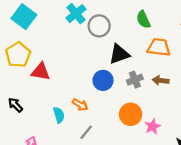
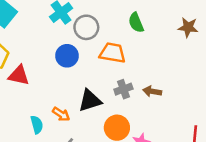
orange trapezoid: (159, 47) -> (112, 53), moved
black triangle: (119, 54) -> (90, 101), moved
blue circle: (103, 80) -> (67, 56), moved

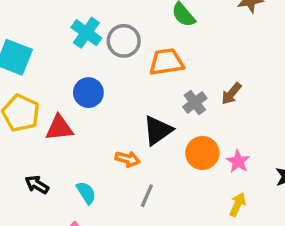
blue circle: (67, 56) -> (88, 93), moved
brown arrow: (152, 91) -> (231, 94), turned -42
cyan semicircle: (37, 125) -> (86, 193), moved

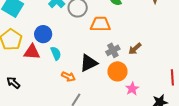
blue circle: (88, 93) -> (43, 34), moved
orange circle: (202, 153) -> (117, 71), moved
cyan semicircle: (86, 193) -> (56, 53), moved

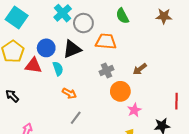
gray cross: (113, 50) -> (106, 71), moved
black triangle: (89, 63) -> (72, 49), moved

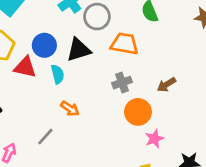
gray line: (76, 118) -> (45, 137), moved

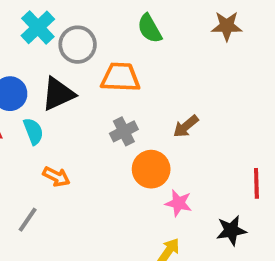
pink star: (154, 139) -> (179, 203), turned -30

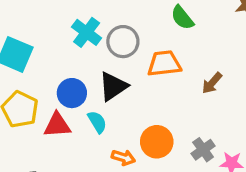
brown arrow: (186, 126) -> (212, 83), moved
gray cross: (124, 131) -> (203, 150), moved
orange circle: (151, 169) -> (157, 142), moved

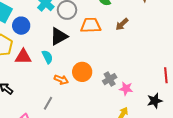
brown arrow: (212, 83) -> (122, 24), moved
blue circle: (72, 93) -> (21, 26), moved

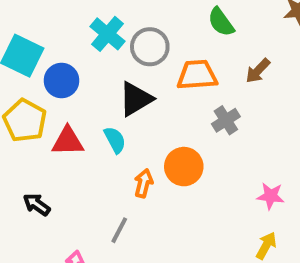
gray cross: (110, 79) -> (226, 120), moved
orange arrow: (61, 80) -> (144, 183), turned -96

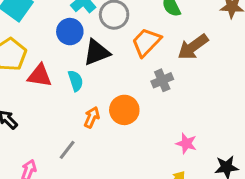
brown arrow: (258, 71) -> (193, 47), size x1.5
orange trapezoid: (197, 75) -> (146, 42), turned -52
blue circle: (61, 81) -> (70, 32), moved

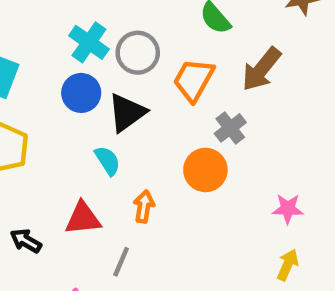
red triangle: (40, 76) -> (83, 218), moved
orange circle: (124, 110) -> (205, 170), moved

